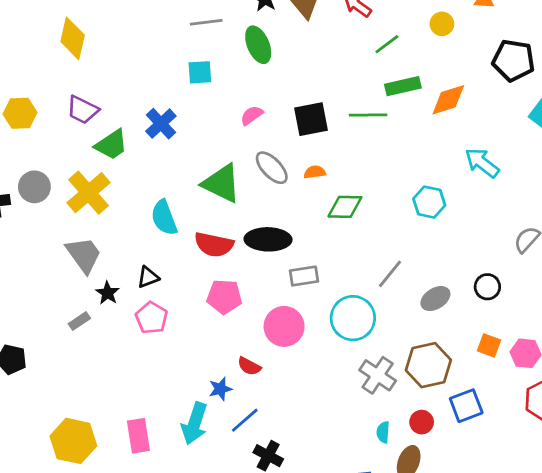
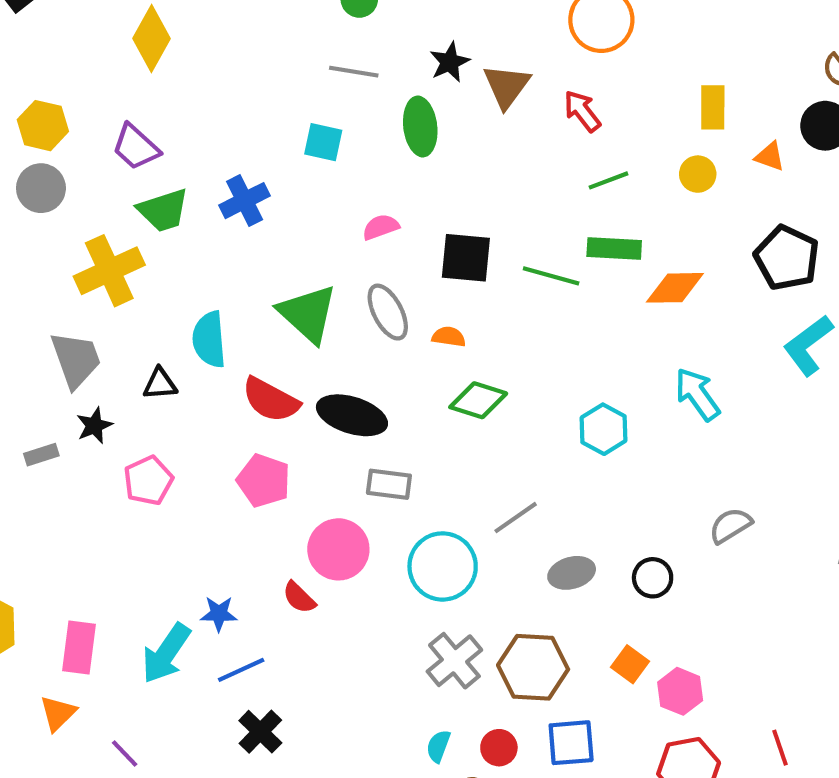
gray circle: (34, 187) -> (41, 188), moved
black triangle: (148, 277) -> (160, 384), moved
red semicircle: (249, 366) -> (299, 597), moved

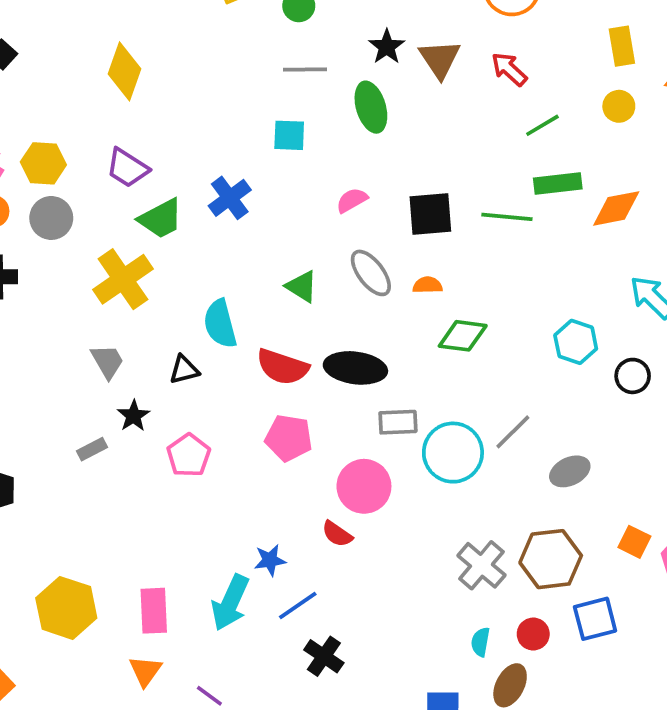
green triangle: (308, 314) -> (302, 286), size x0.6
gray trapezoid: (76, 360) -> (107, 361), size x0.7
cyan circle: (443, 566) -> (453, 453), moved
black circle: (653, 578) -> (633, 376), moved

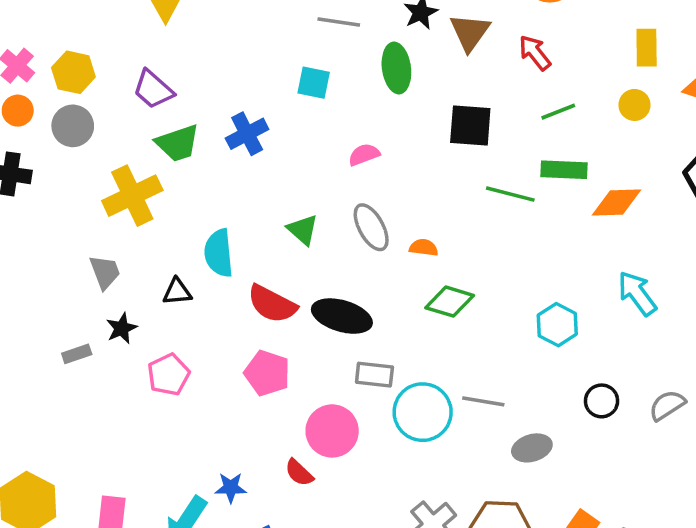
black square: (430, 214) -> (470, 125), moved
black circle: (633, 376) -> (602, 401), moved
gray line: (513, 432) -> (483, 401), turned 45

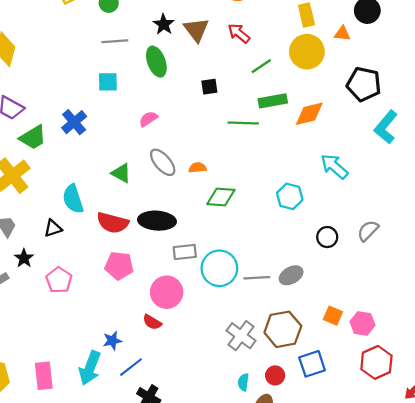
yellow circle: (634, 105) -> (307, 52), size x1.8
black square: (470, 125) -> (209, 87), size x0.6
gray line: (483, 401) -> (257, 278), moved

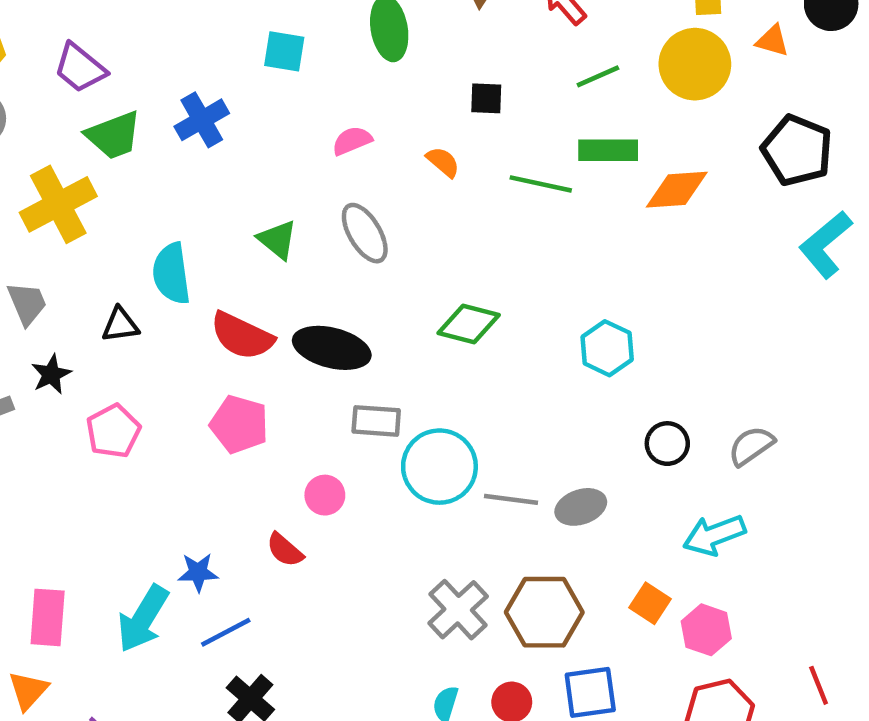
cyan arrow: (334, 166) -> (714, 535), moved, turned -72
orange semicircle: (198, 168) -> (443, 162), moved, turned 35
pink circle: (167, 292) -> (325, 495), size x0.6

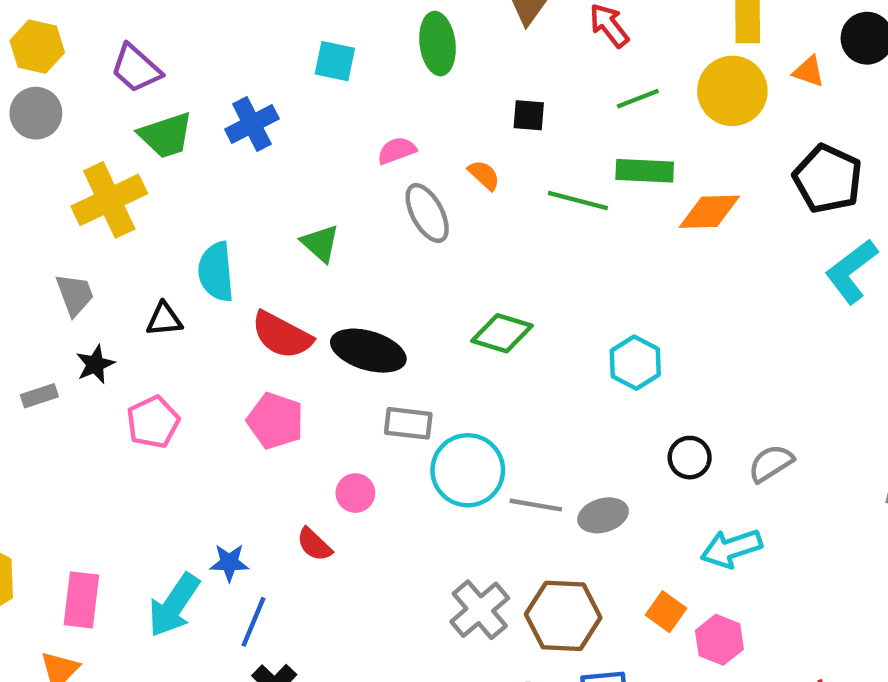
gray ellipse: (365, 233) -> (427, 213), moved
blue line: (226, 632) -> (254, 622), turned -42

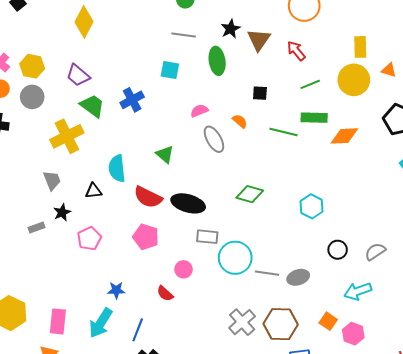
green trapezoid: (166, 135) -> (92, 106), turned -124
blue star: (229, 563) -> (116, 290), moved

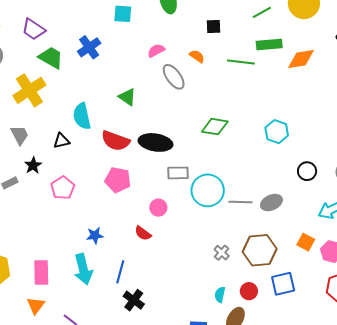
gray cross: (242, 322) -> (222, 253), size x0.6
cyan arrow: (101, 323) -> (83, 269), turned -40

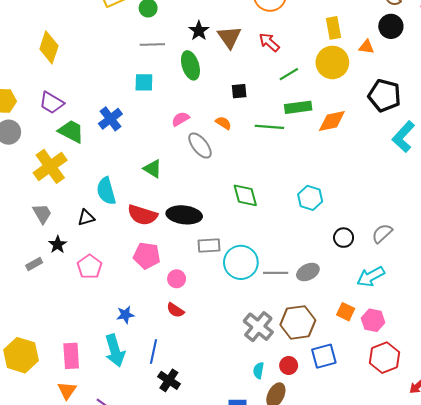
green diamond: (215, 127) -> (245, 195), turned 68
pink circle: (158, 208) -> (177, 279), moved
gray cross: (222, 253) -> (258, 327), size x1.8

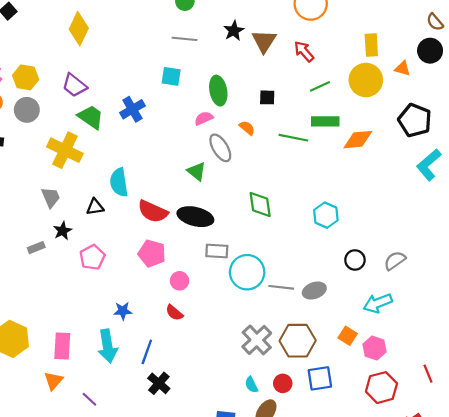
green ellipse: (190, 65) -> (218, 91), moved
yellow cross: (50, 166) -> (65, 150), turned -36
green triangle: (153, 169) -> (196, 171), moved
cyan semicircle: (258, 371) -> (251, 385), turned -42

